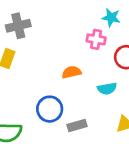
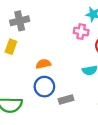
orange semicircle: (72, 72) -> (43, 64), moved

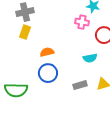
yellow rectangle: (11, 47) -> (25, 32), moved
gray rectangle: (66, 100) -> (80, 85), moved

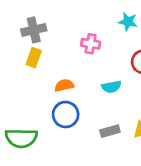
pink cross: (82, 22) -> (91, 44), moved
cyan semicircle: (90, 58) -> (111, 87), moved

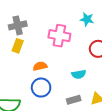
pink cross: (91, 44) -> (59, 36), size x1.5
cyan semicircle: (111, 87) -> (79, 74), moved

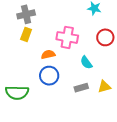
pink cross: (59, 36) -> (67, 37), moved
cyan semicircle: (79, 74) -> (86, 63), turned 64

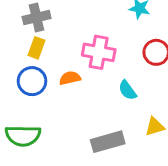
blue circle: (49, 76) -> (32, 81), moved
gray rectangle: (81, 88) -> (108, 142), moved, size x1.5

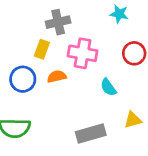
gray cross: (37, 18) -> (58, 22), moved
yellow rectangle: (37, 48) -> (42, 49), moved

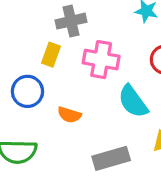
orange semicircle: (57, 76) -> (69, 115), moved, turned -150
cyan semicircle: (108, 87) -> (133, 101), size x1.5

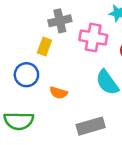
pink cross: (101, 60) -> (93, 37), moved

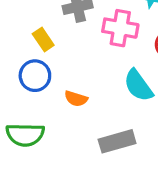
yellow rectangle: (44, 46) -> (43, 40), moved, turned -54

